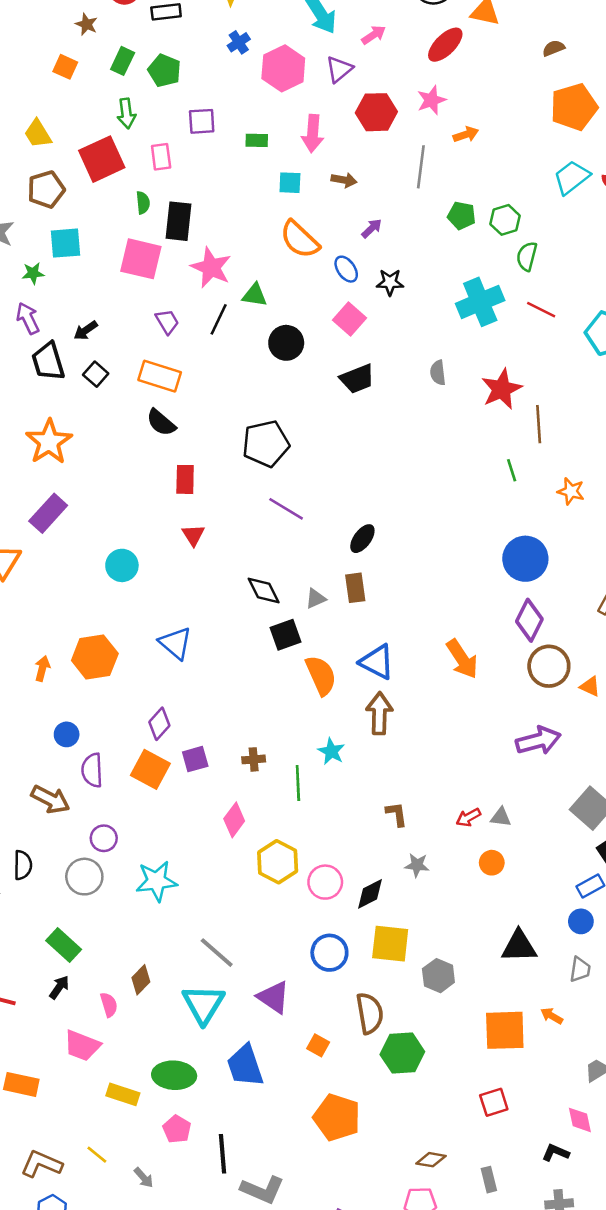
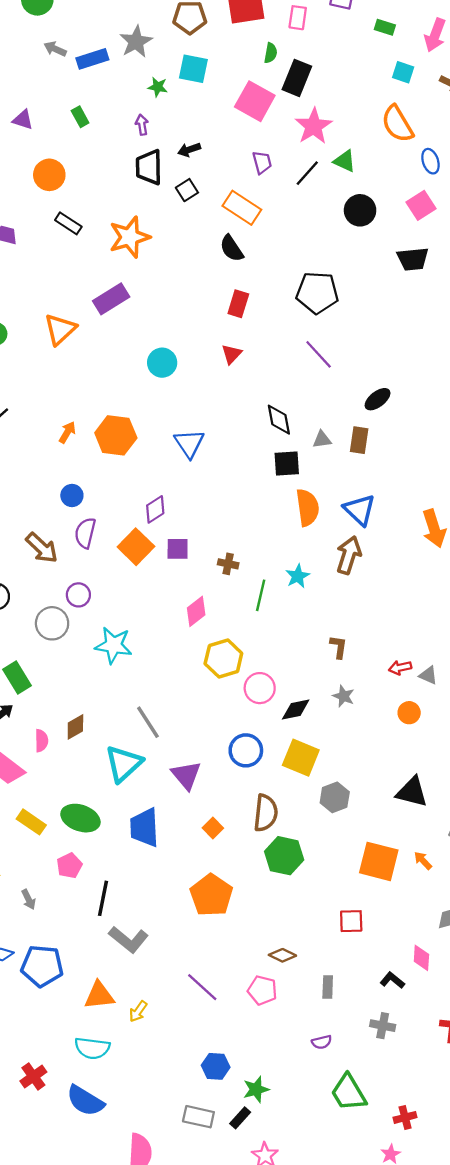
purple arrow: (28, 318) -> (142, 125), size x0.7

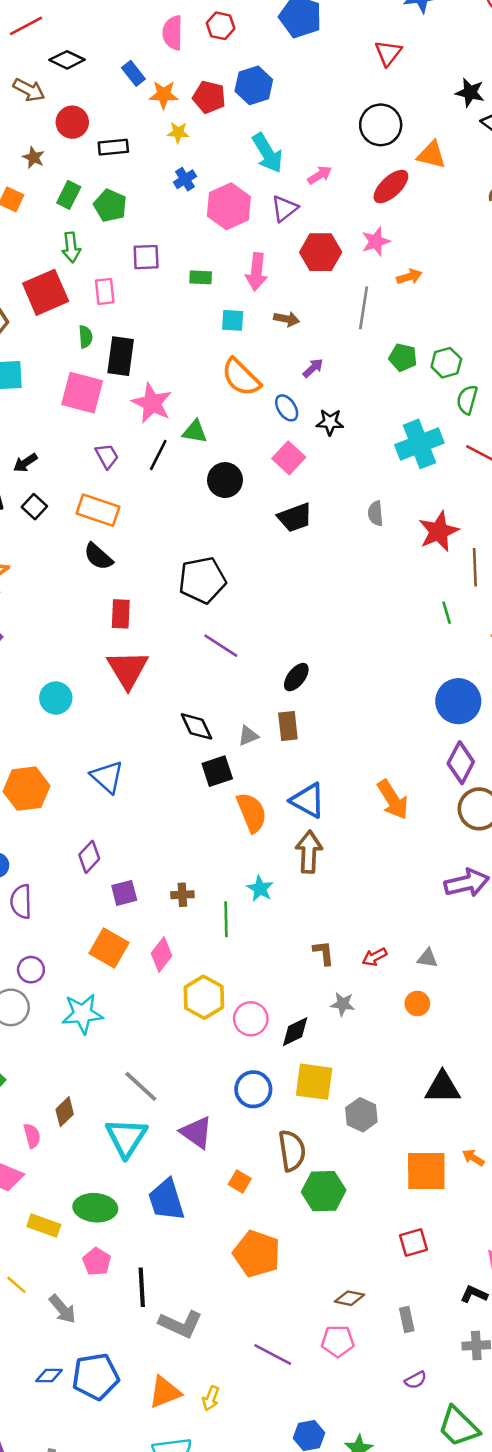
red triangle: (232, 354) -> (128, 669), size x1.8
orange square: (136, 547) -> (109, 948), moved
red arrow: (400, 668) -> (374, 957), moved
gray arrow: (29, 899) -> (62, 1309), size x1.4

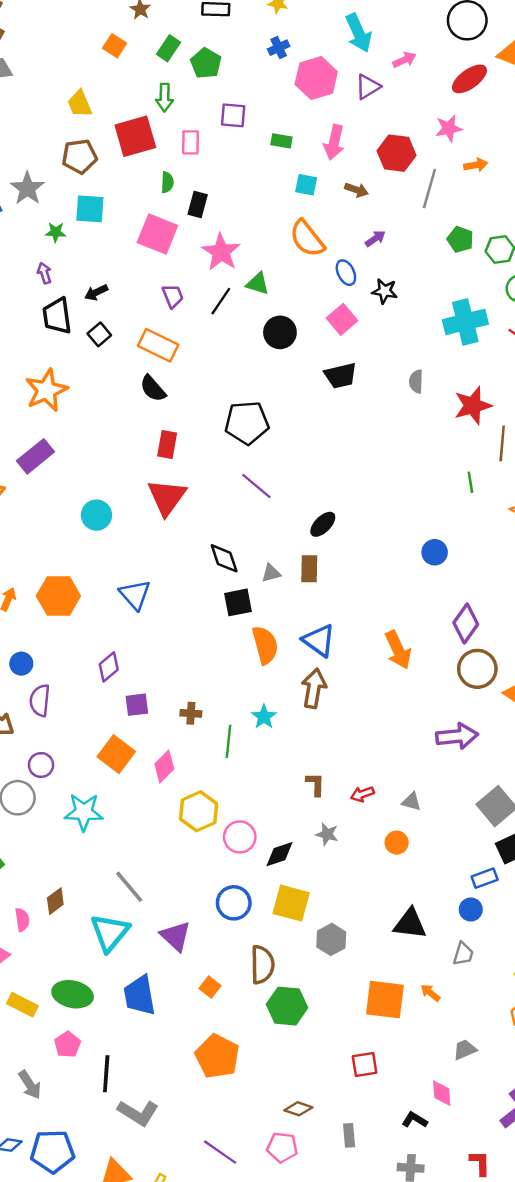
red hexagon: (321, 252) -> (397, 153), moved
black rectangle: (121, 356) -> (198, 205), size x0.7
blue circle: (458, 701) -> (435, 552), moved, size x0.6

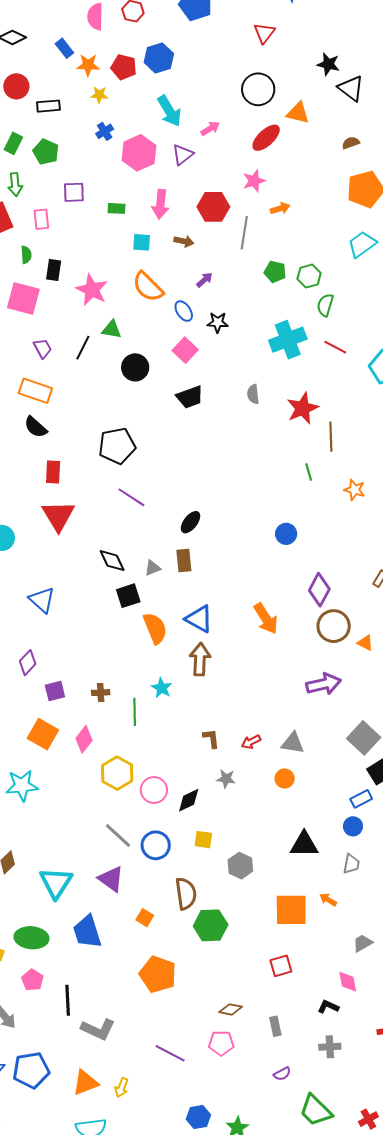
pink star: (221, 252) -> (92, 290), moved
gray triangle: (411, 802) -> (293, 743), size x1.4
gray line: (129, 887) -> (118, 836), moved
yellow square: (291, 903) -> (203, 840), size x0.6

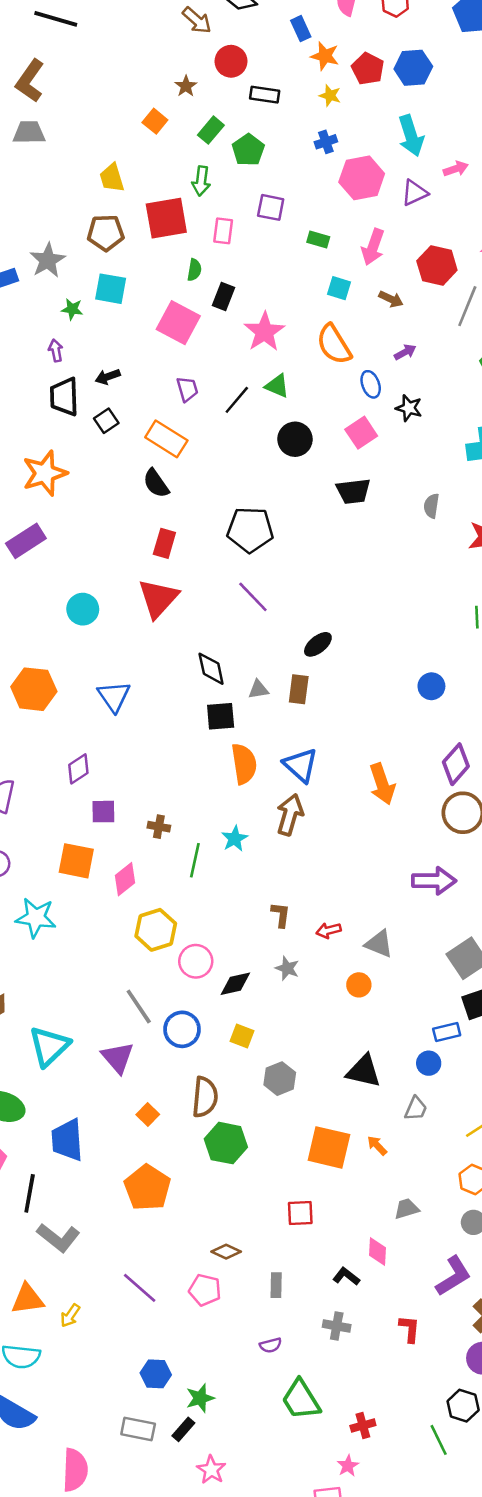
orange square: (43, 734) -> (76, 861), turned -32
blue trapezoid: (87, 932) -> (67, 1140), moved

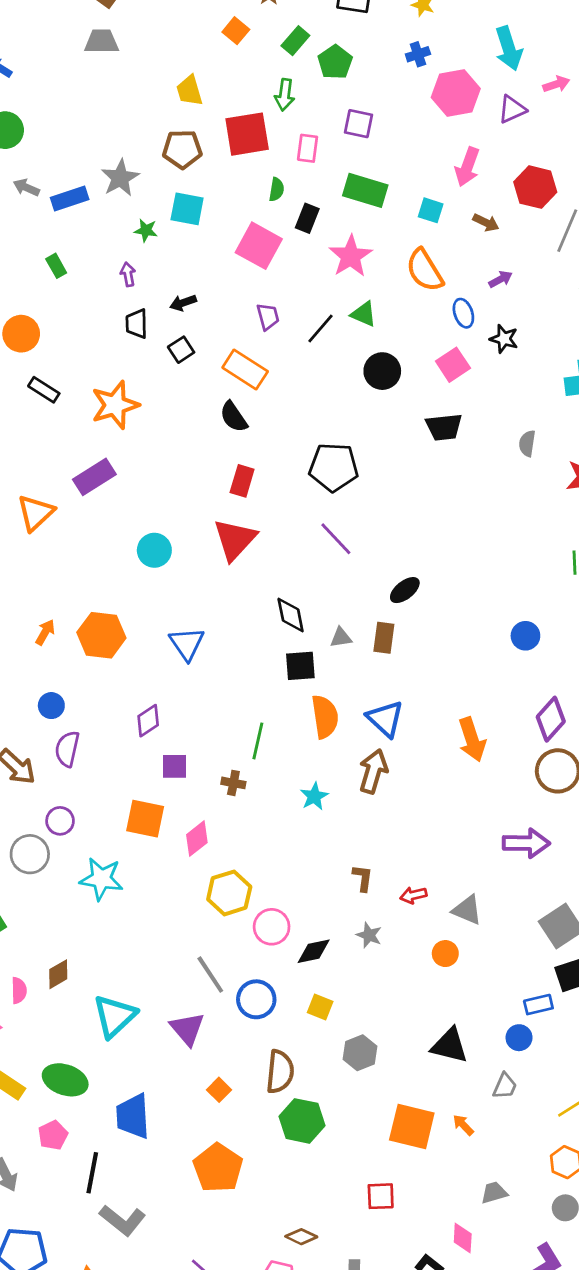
green rectangle: (318, 240) -> (365, 190), moved, size x1.8
black trapezoid: (64, 397) -> (137, 324), size x0.7
green line: (195, 860) -> (258, 741), moved

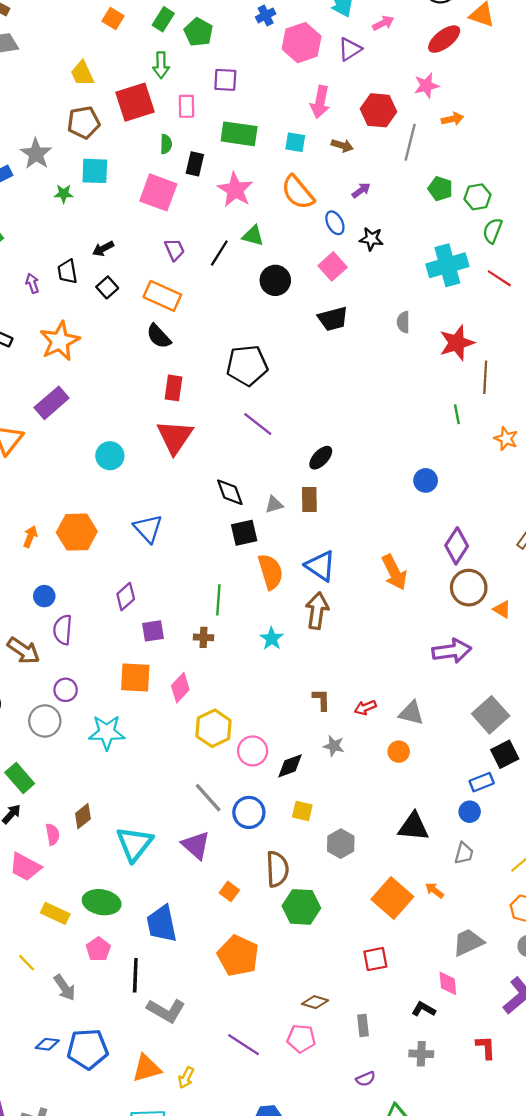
purple arrow: (128, 274) -> (32, 283), moved
orange square: (412, 1127) -> (392, 898), turned 36
gray trapezoid: (494, 1193) -> (468, 942), size x1.4

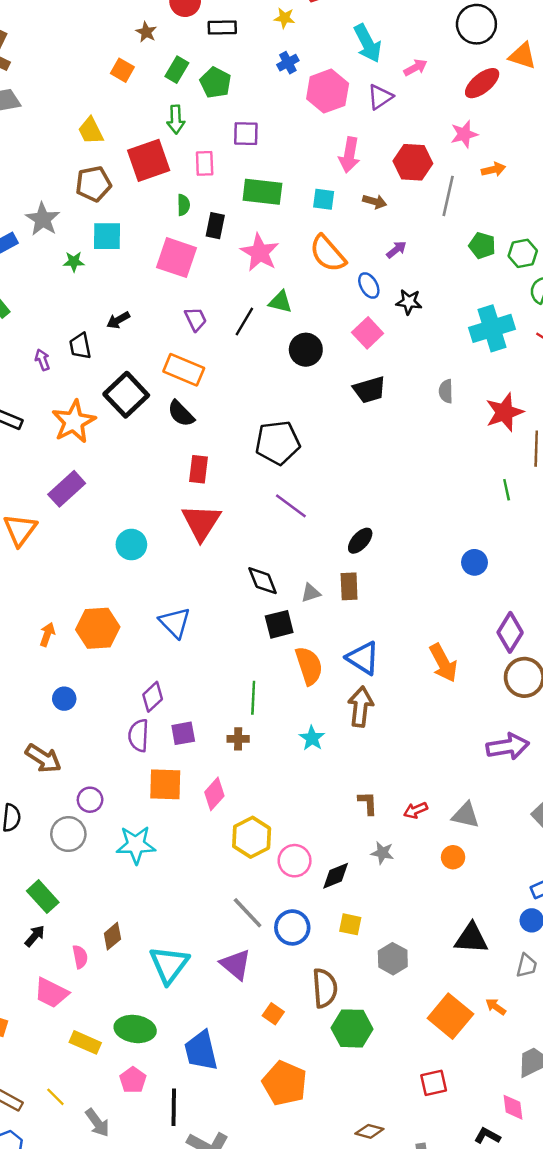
black square: (107, 287) -> (126, 395), moved, size x1.8
purple semicircle: (63, 630) -> (139, 735), moved

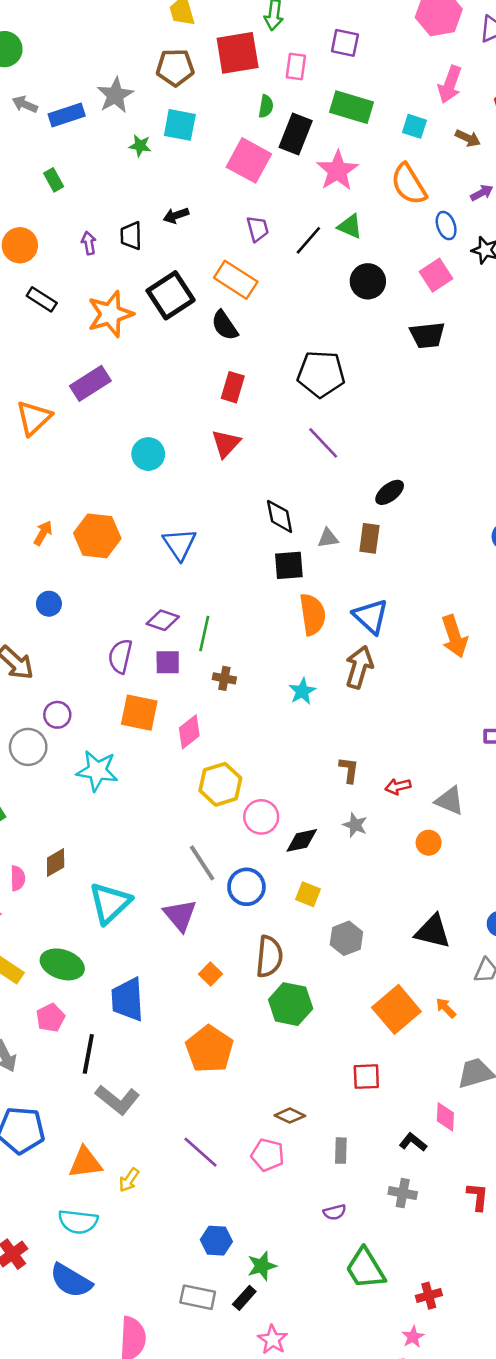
black rectangle: (215, 226) -> (296, 134), size x1.4
red triangle: (201, 522) -> (226, 444), size x0.7
purple diamond: (153, 697) -> (163, 620), moved, turned 52
green line: (253, 698) -> (204, 633), moved

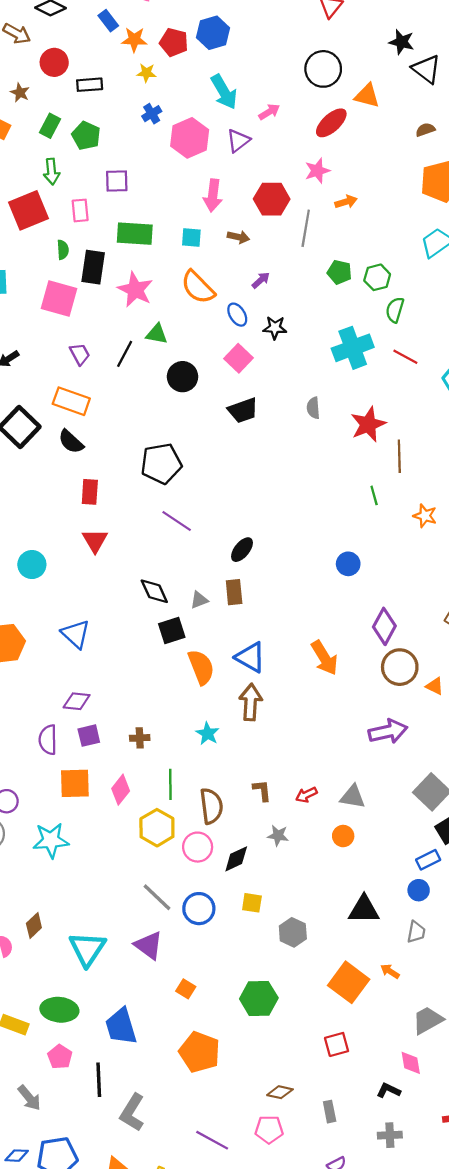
green line: (204, 633) -> (170, 784), moved
brown semicircle: (269, 957) -> (211, 806), moved
gray L-shape: (118, 1100) -> (132, 1112), turned 96

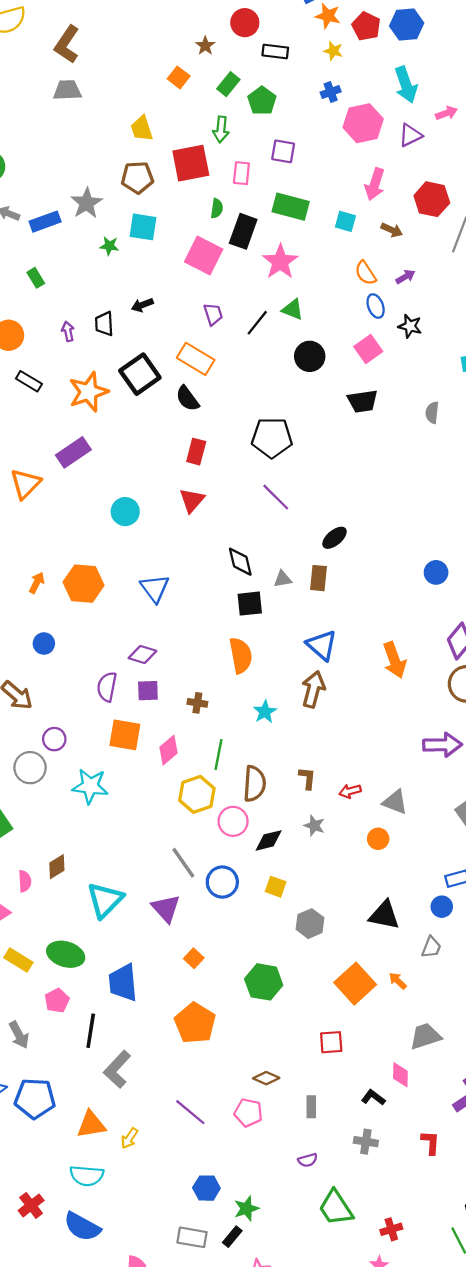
orange semicircle: (198, 287) -> (365, 273), moved, size x0.7
orange semicircle: (201, 667) -> (241, 655), moved

